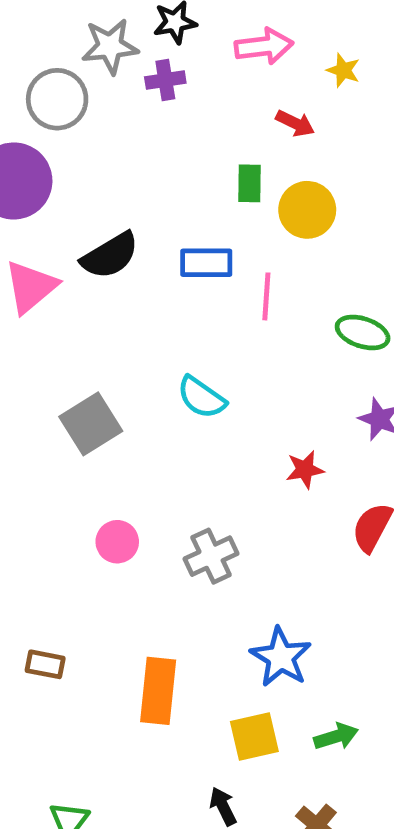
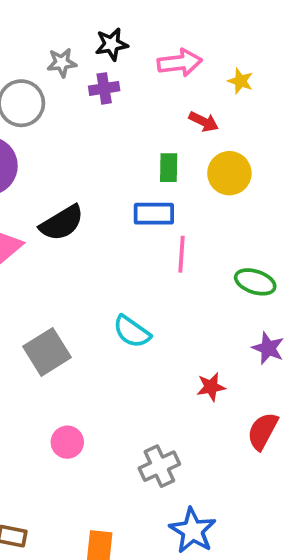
gray star: (110, 46) -> (62, 63), size x0.7
yellow circle: (307, 210) -> (229, 173), moved
blue rectangle: (206, 263) -> (154, 214), moved
gray cross: (211, 556) -> (159, 466), moved

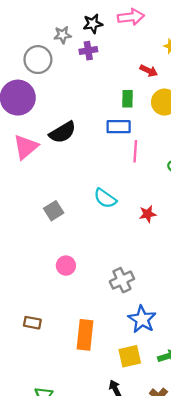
pink arrow: (180, 63) -> (131, 17), moved
gray square: (47, 352) -> (54, 211), size x0.7
red star: (211, 387) -> (148, 214), moved

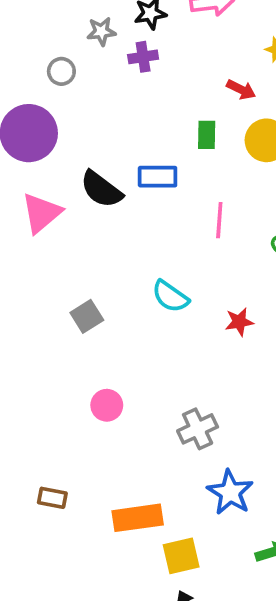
gray circle: (38, 60) -> (61, 71), size x0.6
blue rectangle: (119, 127) -> (158, 177), moved
black semicircle: (63, 132) -> (101, 189), turned 68
orange rectangle: (85, 335) -> (138, 518), turned 76
yellow square: (130, 356) -> (181, 556), moved

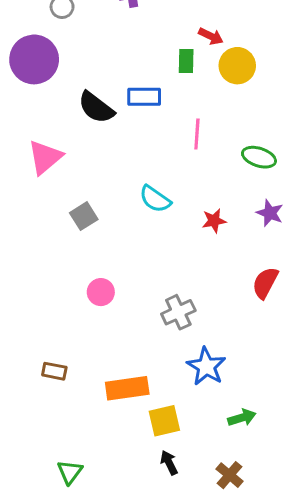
red arrow: (241, 90) -> (211, 36), moved
pink triangle: (41, 213) -> (45, 157), moved

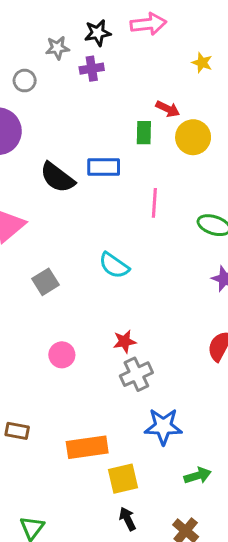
red star: (214, 221) -> (124, 341), moved
blue star: (206, 367) -> (163, 426), turned -30

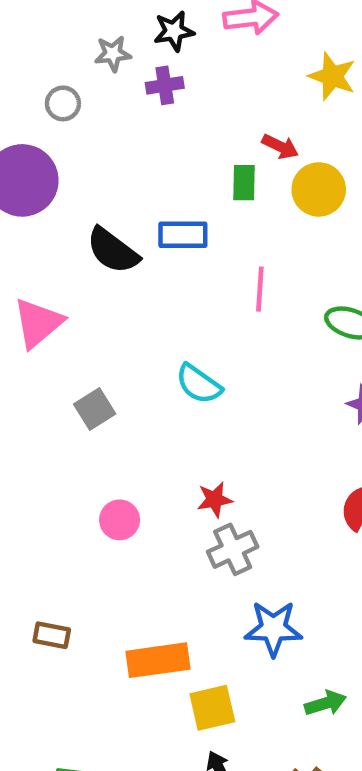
yellow star: (202, 63) -> (332, 76), size x1.5

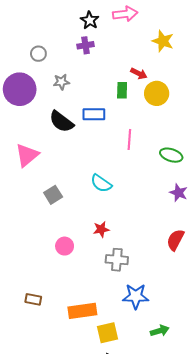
black star: (174, 31) -> (90, 20), turned -30
gray star: (113, 54) -> (61, 82), moved
red star: (215, 500) -> (101, 229), moved
gray cross: (233, 549) -> (117, 260), turned 30

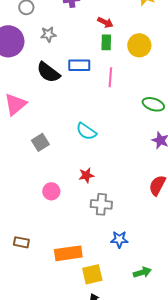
red arrow: (139, 74) -> (105, 22), moved
pink line: (129, 139) -> (110, 77), moved
blue star: (136, 296) -> (119, 239), size x0.7

